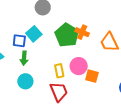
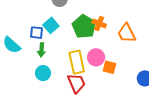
yellow rectangle: (59, 71) -> (77, 62), size x1.6

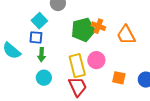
cyan square: (51, 25) -> (39, 21), moved
green pentagon: (84, 27) -> (83, 30), turned 30
orange square: (109, 67) -> (119, 78), moved

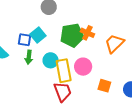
cyan square: (39, 21) -> (38, 35), moved
orange trapezoid: (126, 35) -> (114, 43), turned 70
cyan circle: (44, 78) -> (51, 60), moved

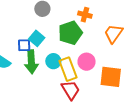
orange cross: (87, 33) -> (85, 15), moved
green arrow: (29, 57) -> (31, 62), size x1.6
orange square: (104, 86) -> (111, 77), size x1.6

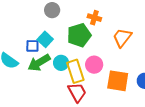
green arrow: (31, 62) -> (39, 63), turned 60

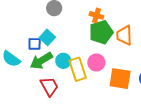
green pentagon: (79, 35) -> (101, 32), moved
orange trapezoid: (122, 38) -> (124, 35), turned -40
red trapezoid: (77, 92) -> (49, 86), moved

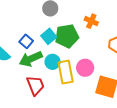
green pentagon: (101, 32) -> (67, 36), moved
cyan square: (47, 37) -> (49, 36), moved
blue square: (35, 44) -> (26, 41), turned 32

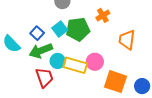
orange cross: (91, 21) -> (103, 15), turned 32
cyan circle: (53, 62) -> (58, 61), moved
yellow rectangle: (66, 72) -> (75, 65), turned -65

